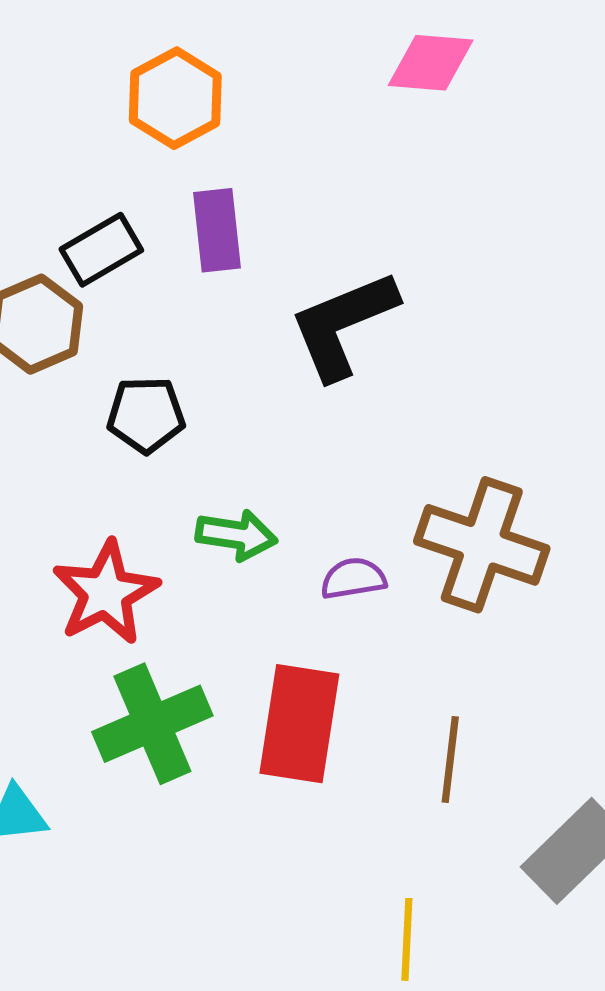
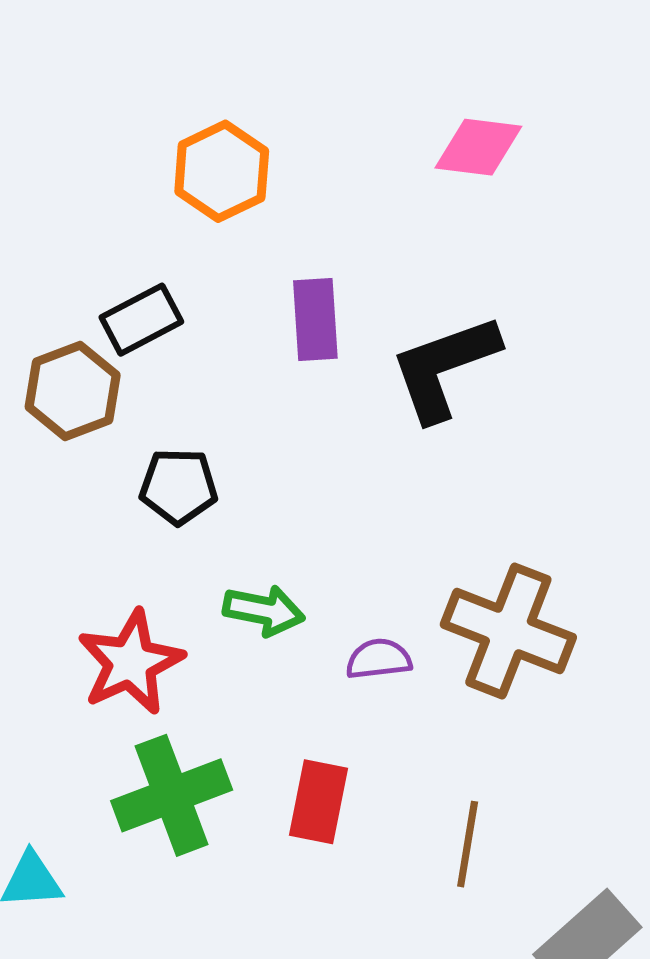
purple rectangle: (217, 230) -> (315, 319), moved
black L-shape: (343, 325) -> (444, 367), moved
red rectangle: (299, 724) -> (318, 802), size x0.7

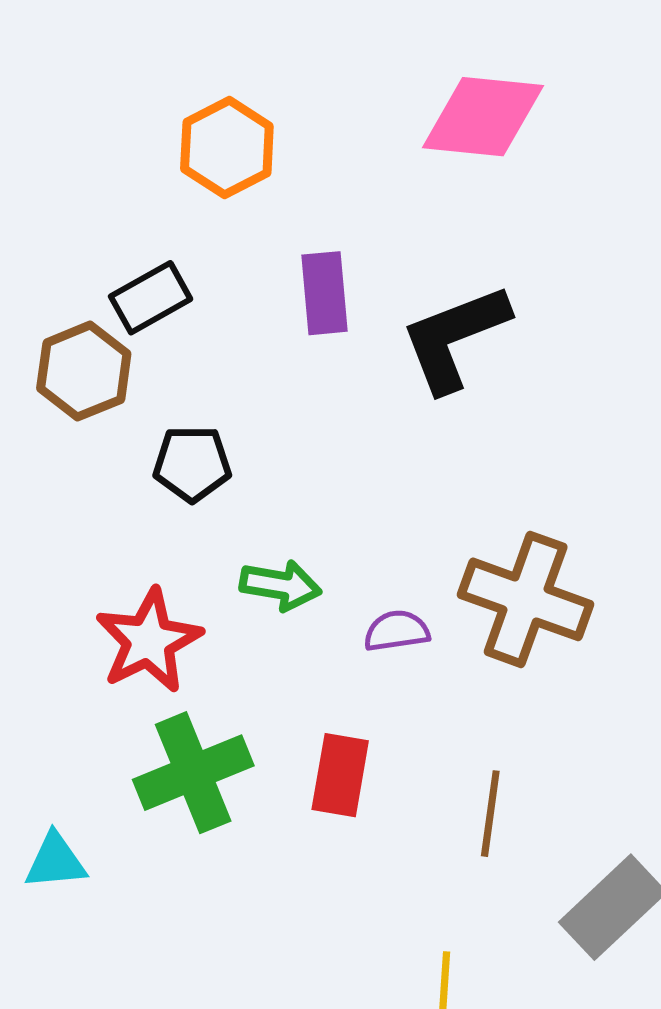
pink diamond: (478, 147) -> (483, 117), size x1.4

